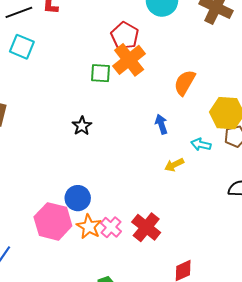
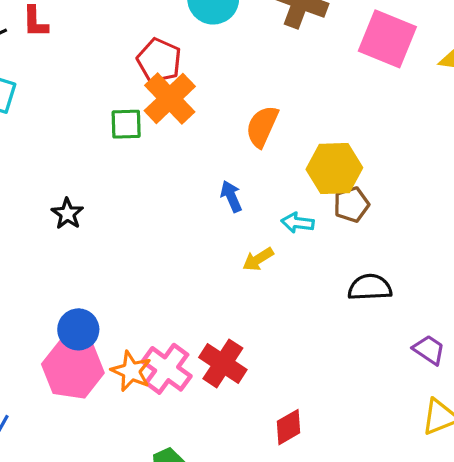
black star: (82, 126) -> (67, 214), moved
blue circle: (78, 198) -> (78, 329), moved
pink cross: (111, 227) -> (167, 369), size x1.4

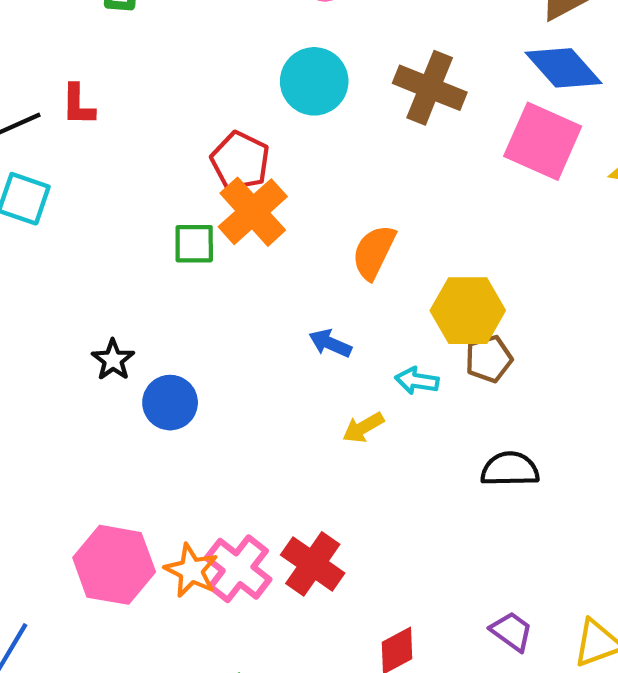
blue arrow: (231, 196) -> (330, 343), turned -44
blue circle: (78, 329) -> (170, 403), moved
purple trapezoid: (429, 350) -> (512, 631), moved

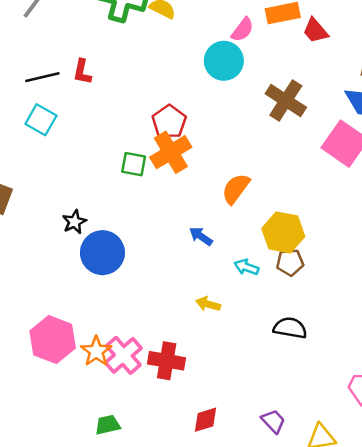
cyan circle: (314, 81) -> (224, 61), moved
blue circle: (170, 403) -> (102, 253), size x1.4
yellow arrow: (363, 428) -> (208, 304), moved, turned 35
red cross: (313, 564) -> (167, 361), turned -36

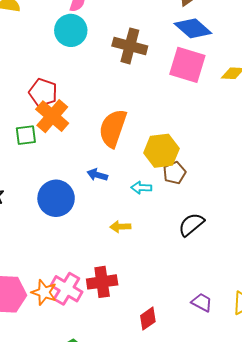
orange semicircle: (236, 189) -> (113, 128), size x1.4
blue circle: (102, 253) -> (56, 198), moved
black semicircle: (290, 328) -> (191, 225), turned -32

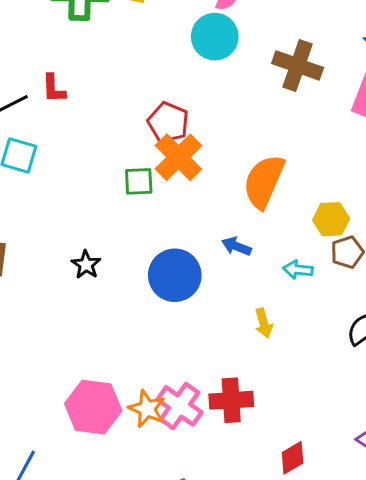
yellow hexagon: (161, 151) -> (331, 219), size x0.7
yellow arrow: (120, 227) -> (264, 323), turned -108

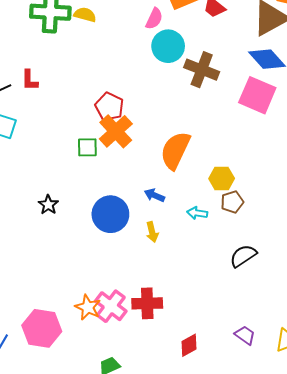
cyan circle: (215, 37) -> (168, 46), moved
yellow arrow: (264, 323) -> (152, 232), moved
pink hexagon: (93, 407) -> (42, 328), moved

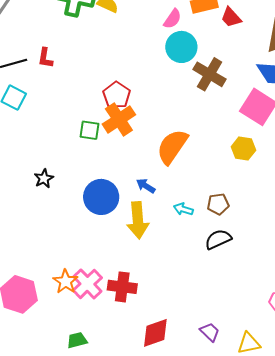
yellow hexagon: (222, 178) -> (243, 149), moved
yellow arrow: (152, 232) -> (138, 220), size x1.8
black semicircle: (243, 256) -> (218, 239), moved
red diamond: (189, 345) -> (155, 333), size x1.4

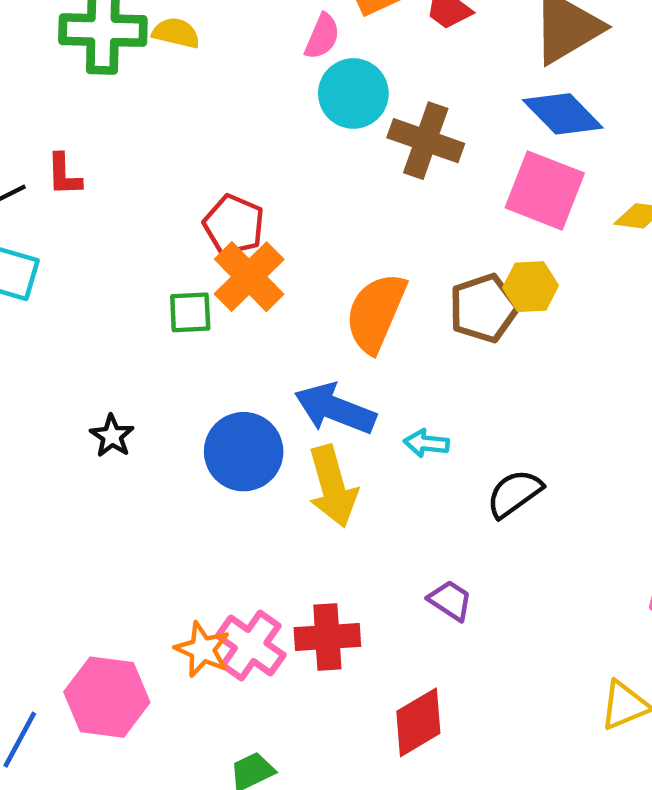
blue arrow: (146, 186) -> (335, 409), size x1.8
brown pentagon: (218, 204) -> (484, 308), moved, size x1.4
purple trapezoid: (210, 332) -> (450, 600), moved

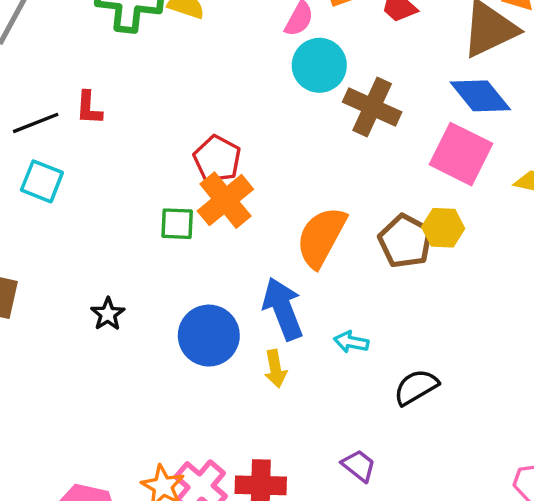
brown pentagon: (484, 308) -> (405, 241), turned -30
blue arrow: (335, 409) -> (283, 309), turned 42
yellow arrow: (333, 486) -> (275, 369), size x0.6

